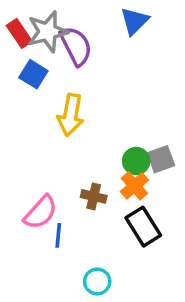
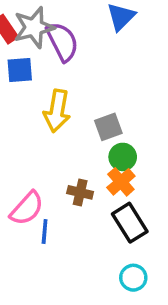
blue square: (33, 74) -> (20, 70), turned -36
gray square: (161, 159) -> (108, 127), moved
cyan circle: (97, 281) -> (133, 278), moved

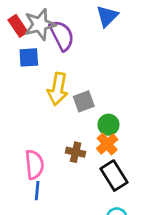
gray square: (108, 127) -> (84, 101), moved
pink semicircle: (27, 208) -> (34, 165), turned -48
blue line: (45, 232) -> (37, 191), moved

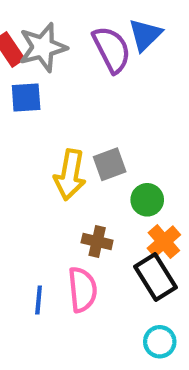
purple semicircle: (62, 35) -> (112, 49), moved
yellow arrow: (58, 89) -> (70, 175), moved
orange cross: (107, 144) -> (164, 242), moved
pink semicircle: (34, 165) -> (82, 290), moved

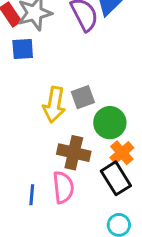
green circle: (147, 200) -> (110, 123), size x1.4
brown cross: (97, 242) -> (74, 153), size x1.5

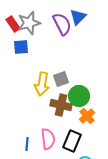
brown cross: (74, 153) -> (61, 105), moved
black rectangle: (116, 178) -> (72, 141), moved, turned 55

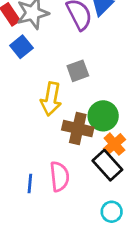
blue square: (21, 47) -> (21, 47), turned -35
gray square: (61, 79) -> (78, 71), moved
black rectangle: (72, 141) -> (107, 165), moved, turned -65

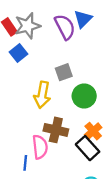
green circle: (103, 116) -> (84, 96), moved
brown cross: (78, 129) -> (56, 130), moved
pink semicircle: (59, 176) -> (40, 147), moved

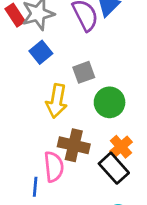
blue square: (18, 53) -> (41, 52), moved

